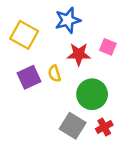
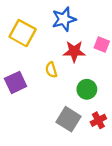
purple square: (29, 77) -> (16, 82), moved
green circle: (92, 94) -> (87, 89), size x0.7

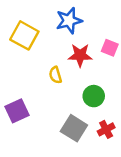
purple square: (16, 82) -> (17, 111), moved

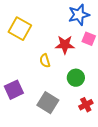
blue star: (69, 21) -> (79, 15), moved
gray square: (74, 128) -> (48, 103), moved

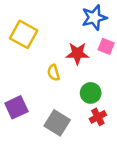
red cross: (86, 105) -> (98, 117), moved

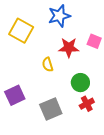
blue star: (94, 18) -> (59, 16), moved
gray square: (57, 123) -> (51, 109), turned 35

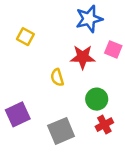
blue star: (59, 16) -> (89, 19), moved
yellow square: (21, 31) -> (25, 37), size x0.6

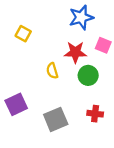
green circle: (97, 99) -> (88, 75), moved
red cross: (104, 125) -> (95, 114), turned 35

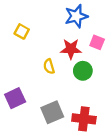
red cross: (95, 114) -> (84, 119), moved, size x1.5

